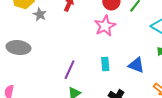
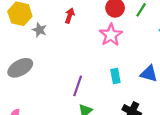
gray ellipse: (18, 48) -> (20, 68), turned -30

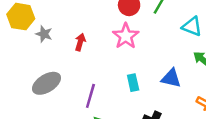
red arrow: (70, 16) -> (80, 42), moved
gray ellipse: (20, 68) -> (46, 83), moved

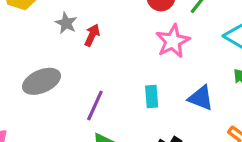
gray star: (44, 34) -> (66, 23), moved
pink star: (126, 36) -> (173, 41), moved

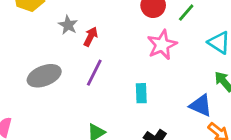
blue triangle: (201, 98) -> (201, 105), moved
purple line: (95, 105) -> (94, 73), moved

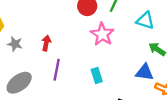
gray star: (68, 25) -> (15, 44), moved

